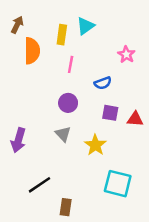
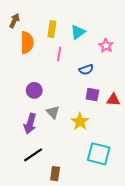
cyan triangle: (85, 26) -> (78, 32), moved
purple circle: (68, 103) -> (34, 90), moved
purple arrow: (18, 140) -> (30, 124), moved

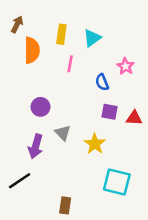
pink star: (106, 46) -> (125, 66), moved
blue semicircle: (86, 70) -> (102, 82), turned 88
black line: (33, 155) -> (20, 181), moved

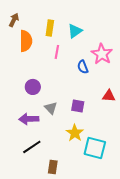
pink star: (125, 66) -> (102, 54), size x1.5
purple square: (109, 112) -> (78, 106), moved
yellow star: (95, 144) -> (75, 133), moved
purple arrow: (36, 146) -> (29, 119), turned 72
black line: (20, 181) -> (32, 147), moved

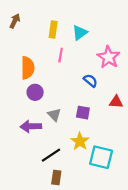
orange semicircle: (26, 41) -> (28, 68), moved
blue semicircle: (83, 67) -> (90, 81), moved, turned 152
black line: (32, 147) -> (51, 155), moved

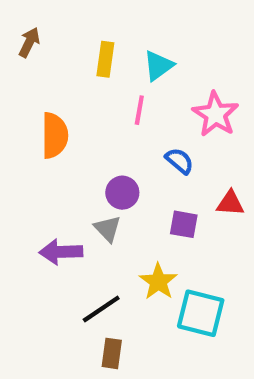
pink line: (61, 55) -> (139, 110), moved
purple circle: (35, 92) -> (122, 193), moved
purple square: (83, 113) -> (184, 224), moved

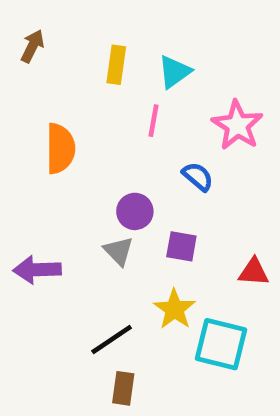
red triangle: (230, 203) -> (254, 272), moved
purple square: (184, 224) -> (181, 246), moved
purple arrow: (61, 252) -> (37, 270), moved

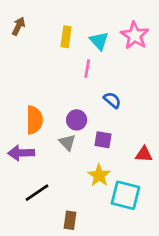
cyan triangle: (174, 72) -> (99, 41), turned -36
pink star: (237, 125) -> (135, 35), moved
orange semicircle: (60, 149) -> (34, 120), moved
black line: (112, 339) -> (37, 193), moved

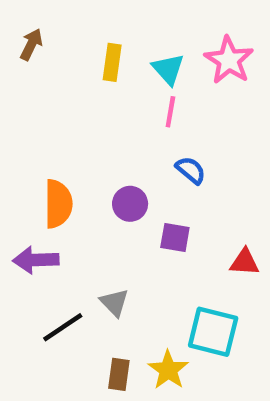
pink line: (87, 68) -> (170, 112), moved
gray triangle: (67, 142) -> (114, 303), moved
yellow star: (99, 175) -> (168, 370), moved

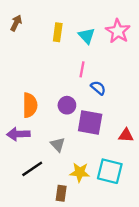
pink line: (170, 112) -> (82, 69), moved
purple square: (175, 237) -> (90, 123), size x1.6
gray triangle: (114, 303) -> (58, 145), moved
yellow star: (168, 370) -> (80, 172), moved, turned -30

